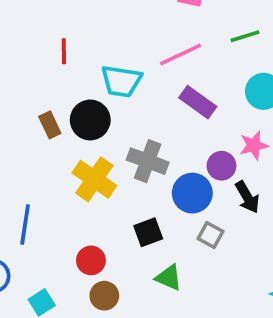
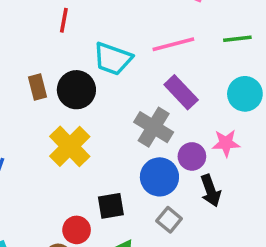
gray cross: (148, 161) -> (154, 127), moved
red circle: (91, 260) -> (77, 230), moved

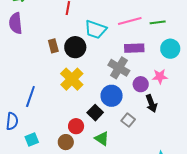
green line: (237, 39) -> (158, 22), moved
purple rectangle: (181, 92) -> (134, 48), turned -48
blue circle: (159, 177) -> (112, 96), moved
black square: (111, 206) -> (95, 113), turned -35

